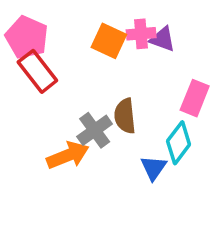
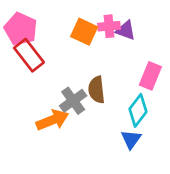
blue triangle: (154, 168) -> (131, 139), moved

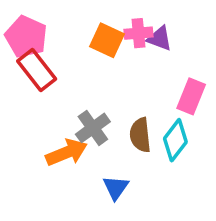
brown semicircle: (97, 90) -> (140, 135), moved
blue triangle: (131, 139) -> (116, 188), moved

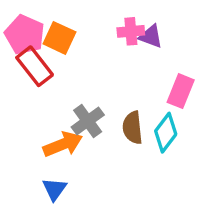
orange square: (107, 40) -> (59, 38), moved
blue triangle: (116, 188) -> (54, 189), moved

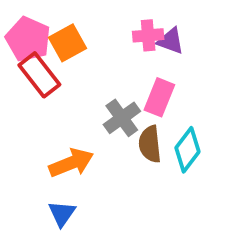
orange square: (59, 38) -> (67, 43), turned 36
pink rectangle: (181, 91) -> (159, 97), moved
gray cross: (88, 121) -> (122, 118), moved

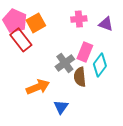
purple triangle: (171, 41) -> (106, 24), moved
cyan diamond: (187, 150) -> (100, 65), moved
blue triangle: (62, 213) -> (61, 107), moved

